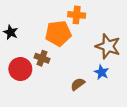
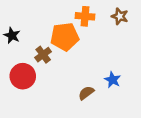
brown star: (108, 46) -> (120, 16), moved, size x0.6
brown cross: (42, 58) -> (43, 55), moved, turned 32

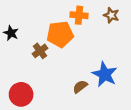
red circle: (23, 76) -> (21, 94), moved
blue star: (113, 80) -> (105, 74), size x1.6

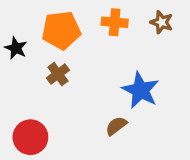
orange pentagon: (60, 34) -> (61, 30), moved
blue star: (105, 74) -> (141, 90), moved

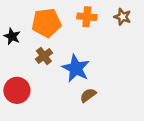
blue star: (141, 90) -> (76, 68), moved
red circle: (30, 137) -> (17, 90), moved

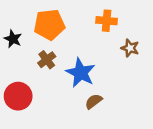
orange cross: (87, 17) -> (107, 21), moved
brown star: (122, 17) -> (130, 48), moved

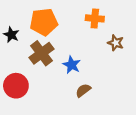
brown cross: (47, 60) -> (41, 53), size x1.5
blue star: (81, 73) -> (72, 65), size x0.7

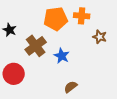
orange pentagon: (44, 22) -> (56, 19), moved
brown semicircle: (83, 90) -> (71, 87), moved

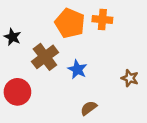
orange pentagon: (56, 19) -> (70, 23), turned 30
brown star: (100, 37) -> (130, 78), moved

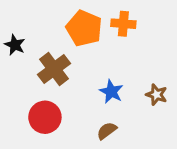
blue star: (77, 69) -> (111, 92), moved
red circle: (17, 92) -> (45, 117), moved

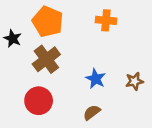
orange pentagon: (84, 28) -> (48, 22), moved
brown star: (157, 95) -> (134, 81), turned -30

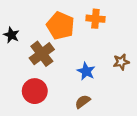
orange pentagon: (48, 22) -> (60, 26), moved
brown star: (134, 81) -> (121, 62), moved

